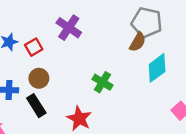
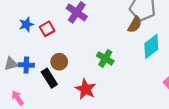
brown circle: (39, 78) -> (59, 62), moved

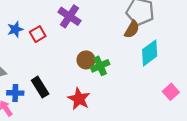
green cross: (105, 58) -> (100, 66), turned 35
brown circle: (59, 62) -> (86, 60), moved
blue cross: (26, 65) -> (15, 93), moved

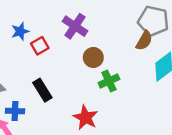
blue star: (15, 29) -> (20, 31), moved
brown circle: (86, 60) -> (93, 57), moved
black rectangle: (40, 87) -> (42, 90), moved

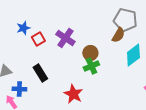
purple cross: (75, 26) -> (65, 38), moved
brown circle: (93, 57) -> (90, 53), moved

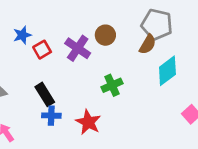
brown circle: (90, 53) -> (105, 35), moved
blue cross: (19, 89) -> (51, 116), moved

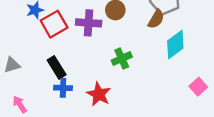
purple cross: (78, 48) -> (89, 23), turned -30
red square: (42, 50) -> (54, 24), size x1.5

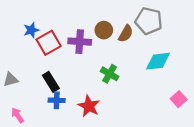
brown semicircle: (156, 19) -> (126, 34), moved
cyan diamond: (175, 45) -> (158, 61), turned 30
green cross: (122, 59) -> (110, 74), turned -36

